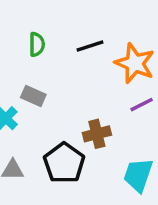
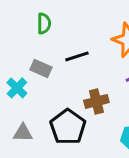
black line: (90, 46) -> (77, 56), moved

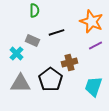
gray triangle: (23, 133) -> (20, 83), size x1.5

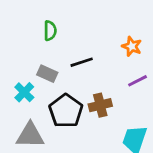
orange star: (91, 21) -> (132, 46), size x0.6
black pentagon: (50, 79) -> (66, 111), moved

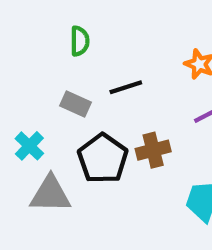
cyan cross: (24, 92) -> (29, 146), moved

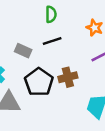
green semicircle: (80, 41) -> (51, 14), moved

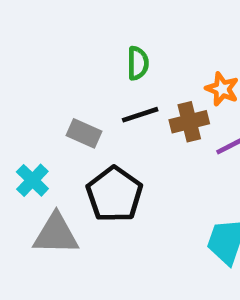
brown cross: (68, 77) -> (189, 122), moved

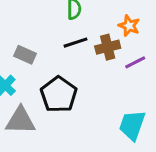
gray rectangle: (84, 133) -> (25, 55), moved

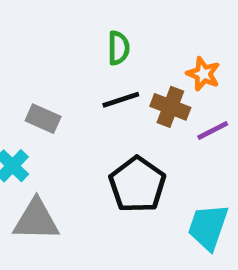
brown cross: (108, 47) -> (170, 107), turned 35
black pentagon: (59, 95) -> (137, 185), moved

